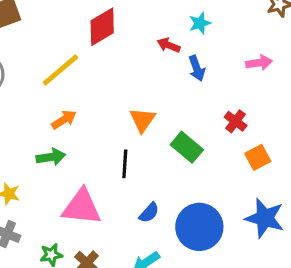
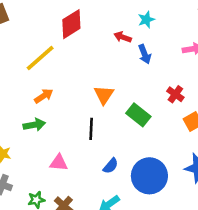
pink triangle: (82, 207) -> (59, 163), size x0.6

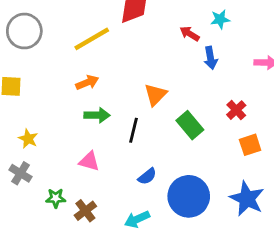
green arrow: (34, 125) -> (97, 115), moved

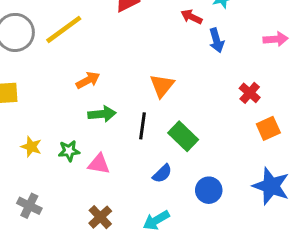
yellow line: (92, 39) -> (64, 29), moved
green rectangle: (190, 125) -> (183, 136), moved
gray cross: (21, 173) -> (29, 206), moved
blue circle: (189, 196) -> (209, 190), size x0.6
green star: (56, 198) -> (69, 151), moved

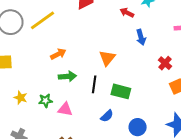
blue arrow: (216, 40) -> (141, 37), moved
green rectangle: (183, 136) -> (121, 91), turned -30

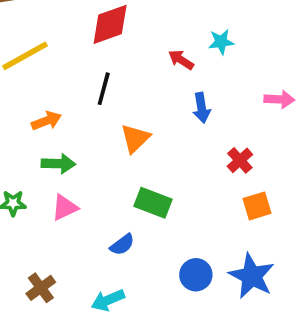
black line: (94, 84) -> (104, 89), moved
pink triangle: (65, 109) -> (65, 208), moved, turned -42
blue circle: (138, 127) -> (196, 275), moved

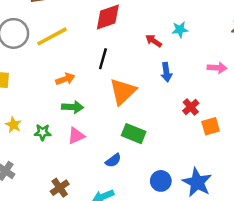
orange triangle: (135, 138) -> (123, 91), size x1.4
orange square: (257, 206) -> (211, 126), moved

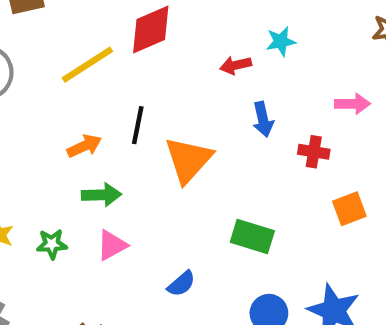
yellow line: (52, 36) -> (87, 65), moved
red arrow: (154, 41) -> (236, 65), turned -42
black line: (103, 59) -> (138, 125), moved
red cross: (191, 107) -> (314, 152), moved, turned -35
green rectangle: (134, 134) -> (252, 236), moved

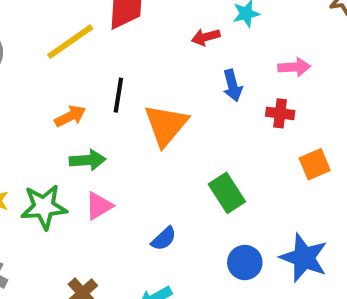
pink arrow: (352, 104) -> (294, 67), moved
green rectangle: (252, 236) -> (227, 193), turned 42
green star: (52, 244) -> (44, 207), size x1.6

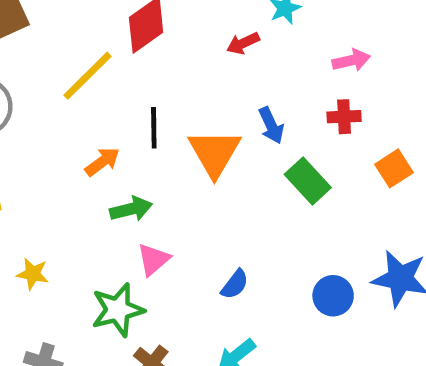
blue arrow: (233, 85) -> (271, 125), moved
green rectangle: (227, 193) -> (308, 181), moved
green star: (44, 207) -> (118, 310), moved

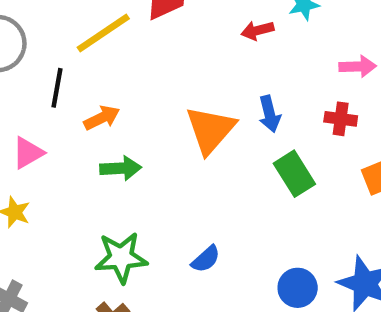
black line: (154, 128) -> (57, 88), moved
pink triangle: (153, 259) -> (28, 153), moved
green star: (118, 310) -> (121, 258), moved

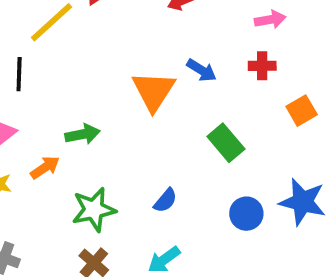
blue arrow: (270, 114) -> (202, 70), turned -36
orange arrow: (102, 118) -> (45, 167), moved
green rectangle: (294, 174) -> (226, 143), moved

